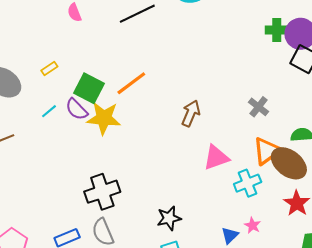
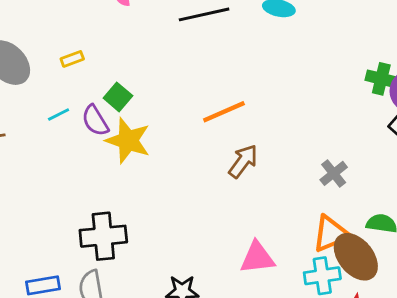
orange line: (131, 83) -> (224, 112), moved
green square: (89, 88) -> (118, 97), size x0.7
pink triangle: (216, 158) -> (257, 258), moved
cyan cross: (248, 183) -> (322, 276), moved

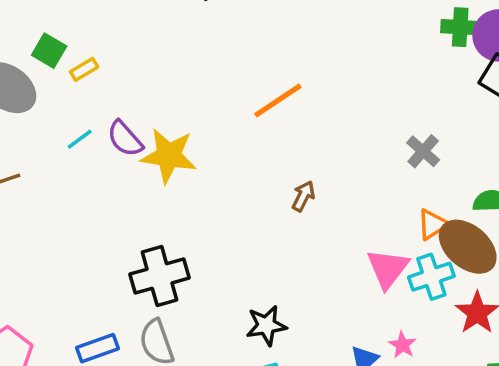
green square: (118, 97) -> (49, 51), moved
brown arrow: (243, 161) -> (303, 196), moved, size x0.7
orange triangle: (331, 234) -> (433, 224), size x0.7
pink triangle: (257, 258) -> (388, 268), moved, turned -36

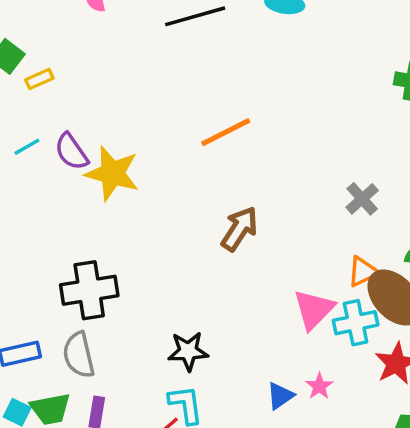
brown arrow: (303, 196) -> (239, 229), size x1.5

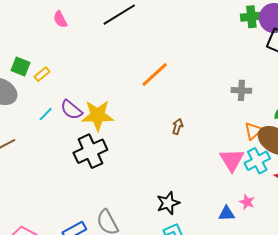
gray cross: (362, 199) -> (241, 90), turned -30
brown arrow: (239, 229) -> (178, 126), size x0.6
black cross: (89, 290) -> (90, 151), moved
blue triangle: (280, 396) -> (227, 214), turned 48

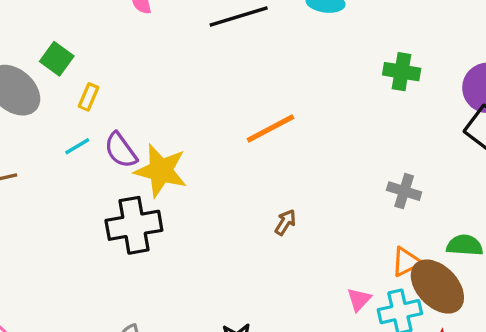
green cross: (251, 17) -> (402, 72), moved
yellow rectangle: (42, 74) -> (89, 97), moved, turned -42
pink triangle: (232, 160) -> (359, 300), size x0.6

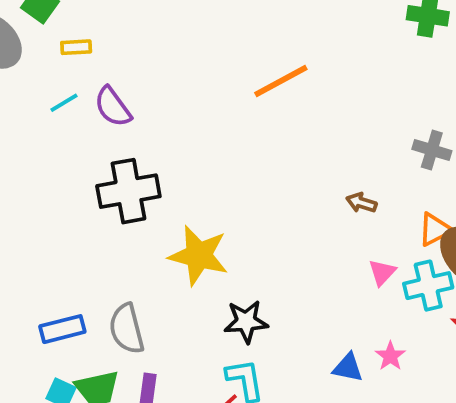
yellow rectangle: (89, 97) -> (76, 47), turned 64
yellow star: (161, 171) -> (199, 255), moved
brown arrow: (285, 222) -> (361, 203), moved, turned -104

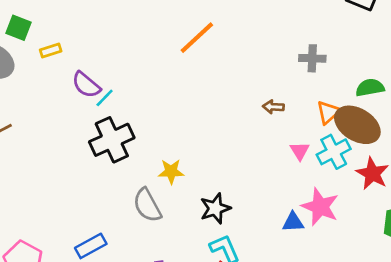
cyan line: (64, 103) -> (105, 98), moved
yellow star: (199, 255) -> (171, 171), size x0.6
gray semicircle: (127, 329) -> (147, 205), moved
pink star: (390, 356) -> (320, 207), size x1.8

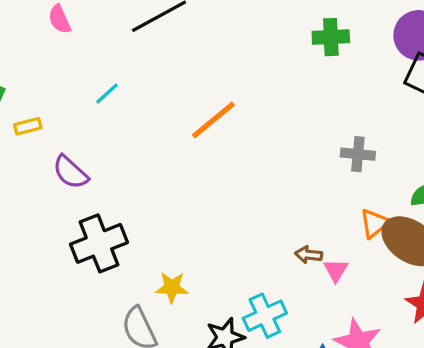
cyan line: (105, 98) -> (107, 93), moved
brown arrow: (273, 107) -> (309, 255), moved
cyan cross: (334, 152) -> (265, 316), moved

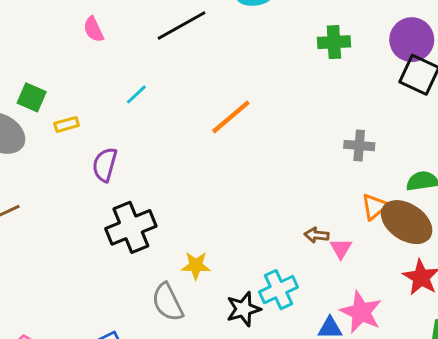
purple semicircle: (70, 172) -> (105, 165), turned 64

